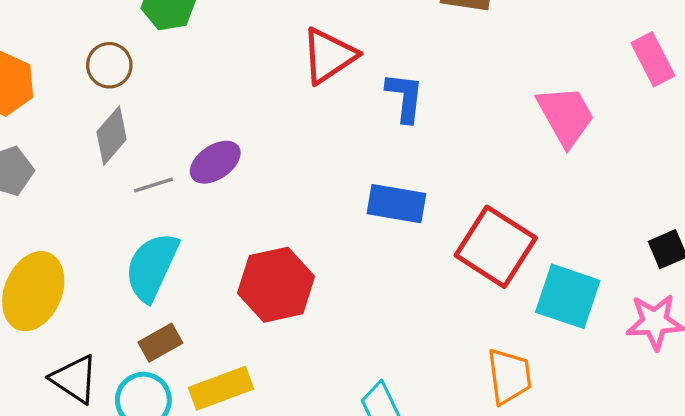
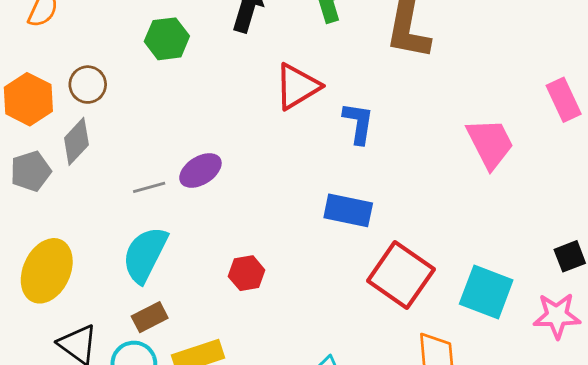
brown circle: (109, 65) -> (88, 85), moved
gray diamond: (112, 136) -> (76, 141), moved
red square: (496, 247) -> (401, 275), moved
red hexagon: (276, 285) -> (247, 273), size x0.6

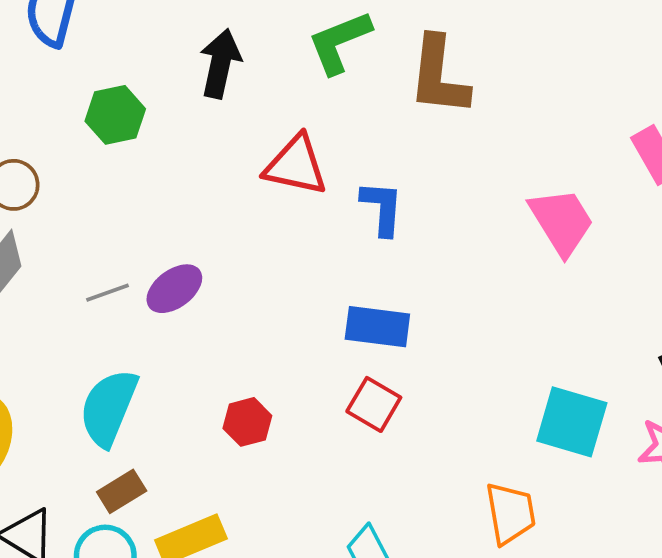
red triangle: (297, 87) -> (296, 165), turned 48
gray line: (149, 187) -> (108, 293), moved
red square: (401, 275) -> (374, 404), moved, size x0.6

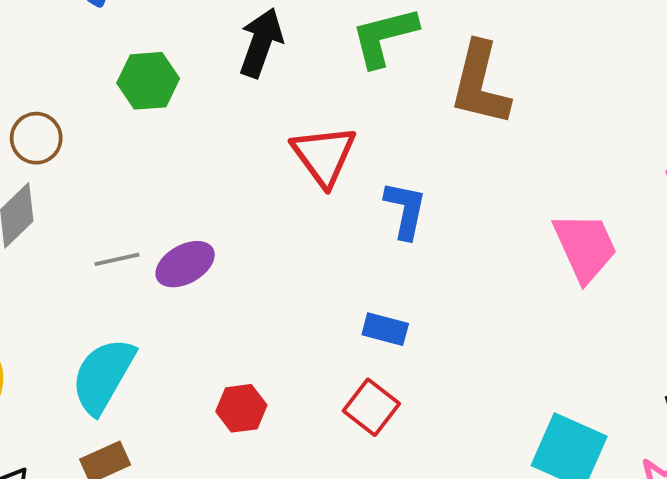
red triangle: (296, 165) -> (324, 155), turned 34
blue rectangle: (377, 327) -> (385, 329), size x0.7

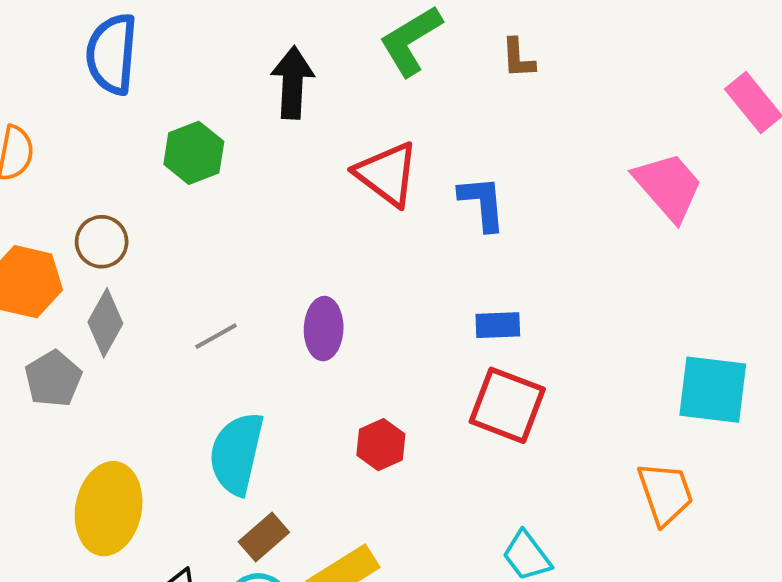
brown L-shape: (480, 84) -> (518, 58), size x0.5
purple ellipse: (185, 264) -> (324, 329), moved, turned -42
red square: (371, 407) -> (507, 405), size x1.4

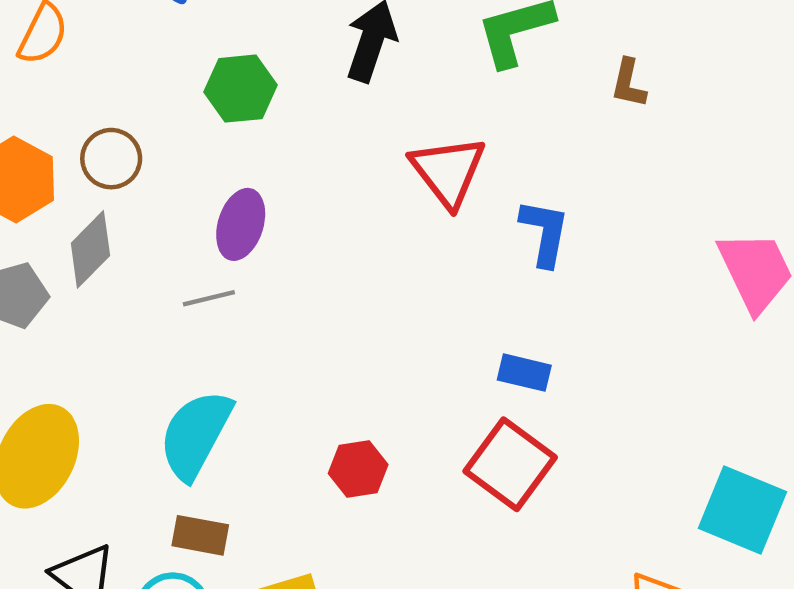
purple ellipse: (324, 329) -> (241, 224), moved
brown rectangle: (264, 537) -> (200, 535), turned 36

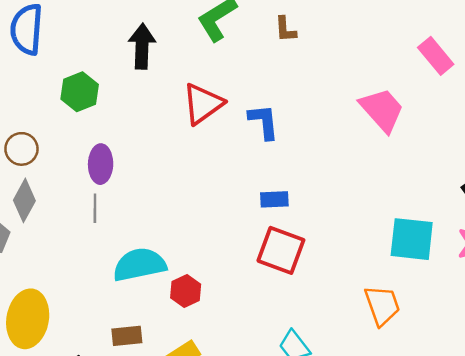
red triangle: (448, 171) -> (203, 104), turned 48
gray line: (209, 298) -> (95, 208), turned -60
cyan semicircle: (196, 435) -> (139, 265), moved, turned 66
red hexagon: (358, 469) -> (186, 291), moved

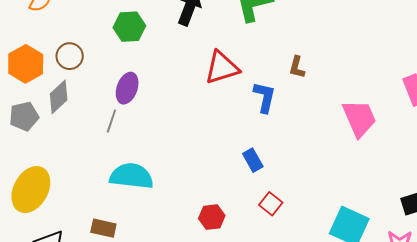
brown L-shape: (285, 29) -> (297, 67), moved
blue rectangle: (274, 199) -> (253, 160), turned 45
red square: (281, 250) -> (271, 204), moved, size x0.6
red hexagon: (186, 291) -> (212, 217), moved

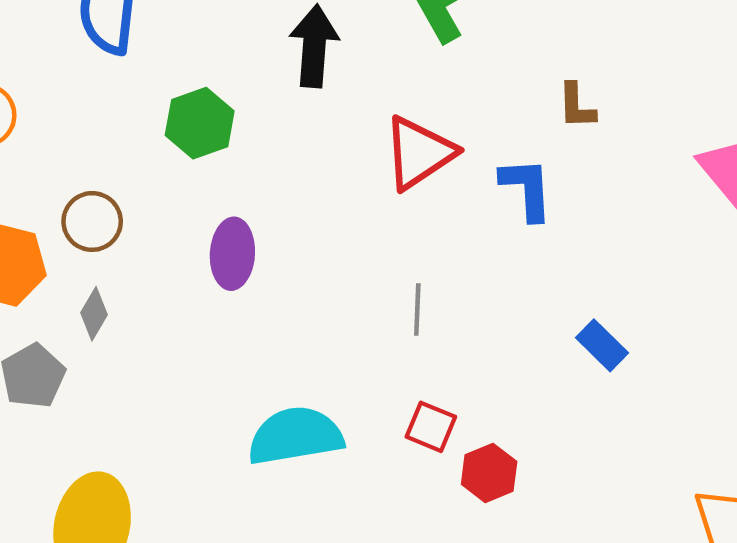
gray diamond: (59, 97) -> (94, 314), size x0.7
gray line: (111, 121) -> (417, 309), moved
blue rectangle: (253, 160) -> (602, 345), moved
red square: (271, 204) -> (431, 427), moved

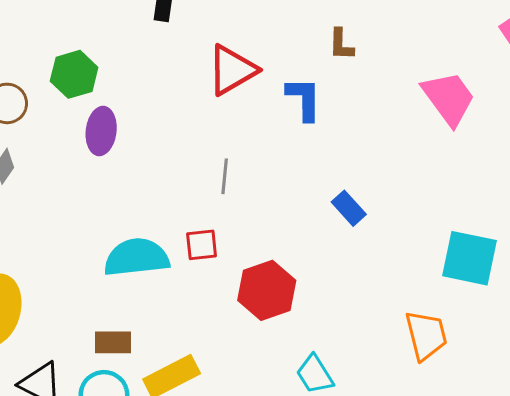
green hexagon: (200, 123) -> (74, 74), moved
red square: (431, 427) -> (202, 245), moved, turned -32
red hexagon: (489, 473) -> (267, 290), size x1.5

